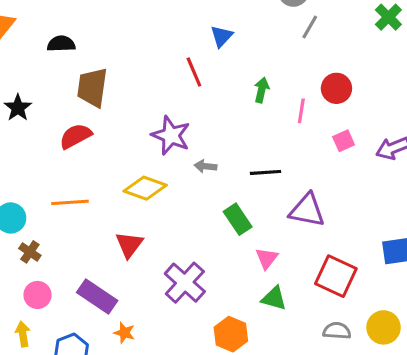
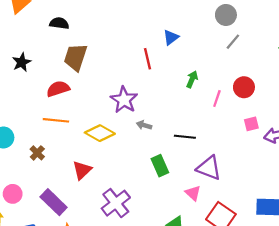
pink square: (344, 141) -> (251, 124), moved
orange line: (70, 202) -> (56, 120), moved
brown cross: (30, 252) -> (37, 153), moved
pink triangle: (267, 258) -> (193, 193), moved, turned -35

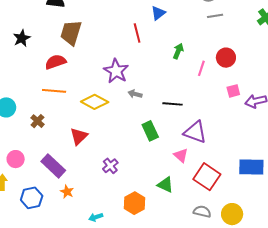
gray line: (233, 42) -> (215, 16), turned 42
purple cross: (116, 203) -> (110, 166), size x0.6

